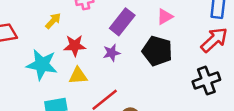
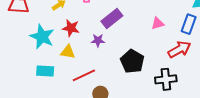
pink triangle: (165, 17) -> (158, 23), moved
black pentagon: (157, 51) -> (132, 61), moved

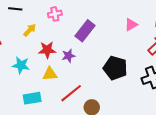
cyan star: (42, 37) -> (21, 65), size x0.7
purple star: (98, 40) -> (68, 56), moved

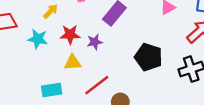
cyan star: (21, 65) -> (38, 39), moved

